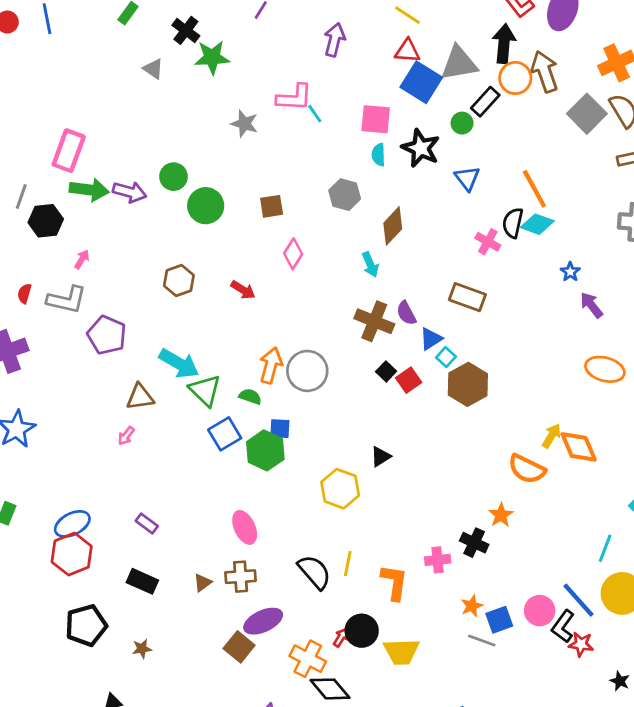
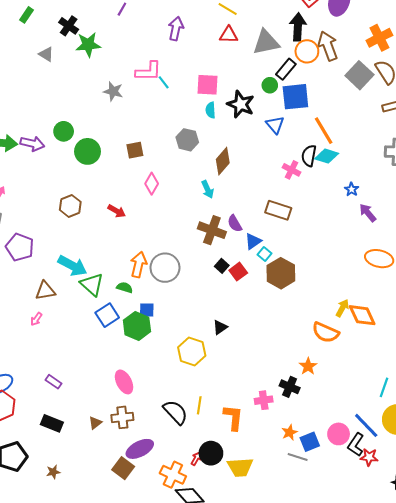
blue square: (421, 82) -> (295, 97), moved, turned -36

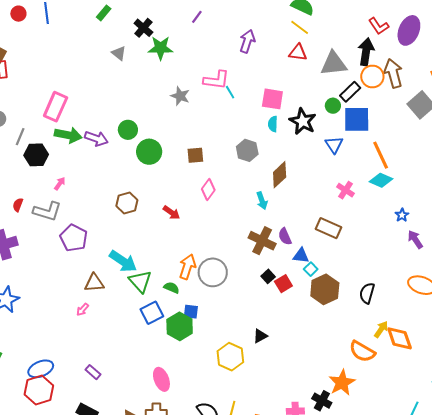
black semicircle: (309, 156) -> (367, 293), moved
blue triangle: (253, 241) -> (301, 256), turned 36
orange star: (308, 366) -> (342, 383), size x1.5

